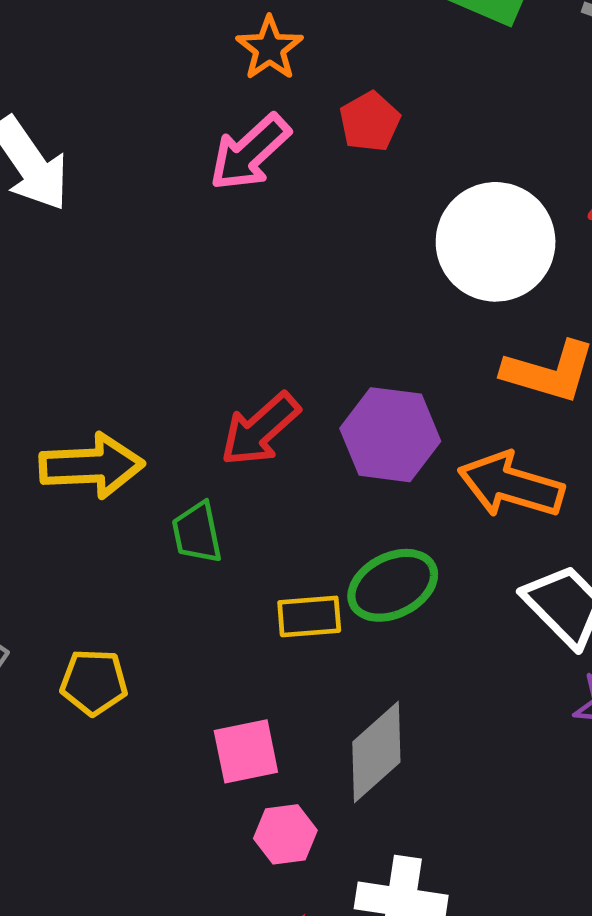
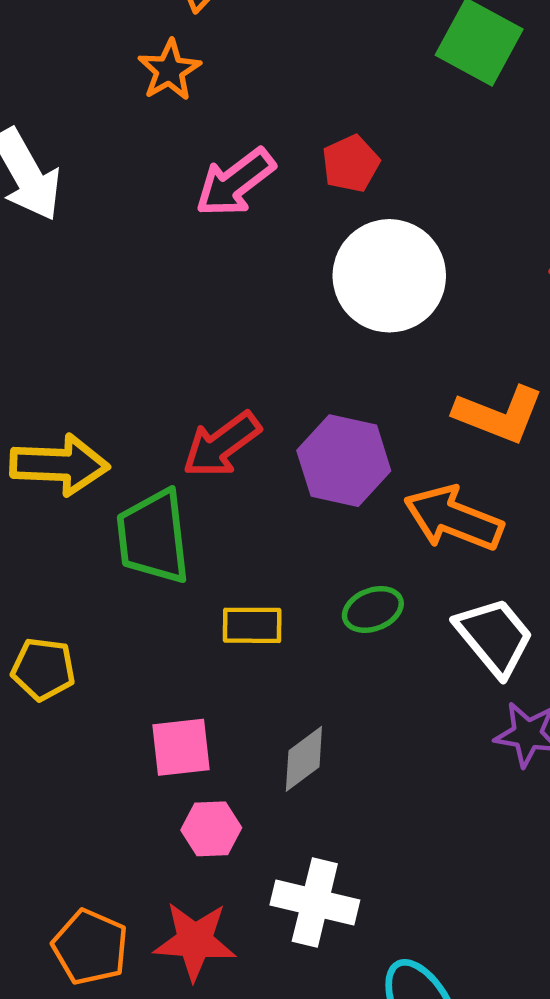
orange star: (270, 48) -> (169, 70), moved
white circle: (496, 242) -> (389, 276), moved
green trapezoid: (197, 533) -> (153, 537), size x1.6
green ellipse: (393, 585) -> (373, 609), moved, size x0.7
gray diamond: (376, 752) -> (304, 759), size x0.7

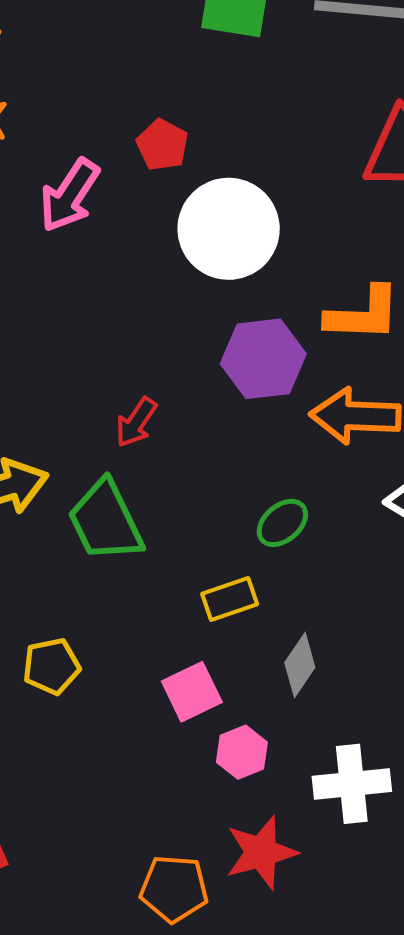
red arrow: (222, 445) -> (136, 422), size x0.7
purple hexagon: (344, 461) -> (263, 359), moved
green ellipse: (373, 609) -> (282, 523), moved
yellow rectangle: (252, 625) -> (230, 599), moved

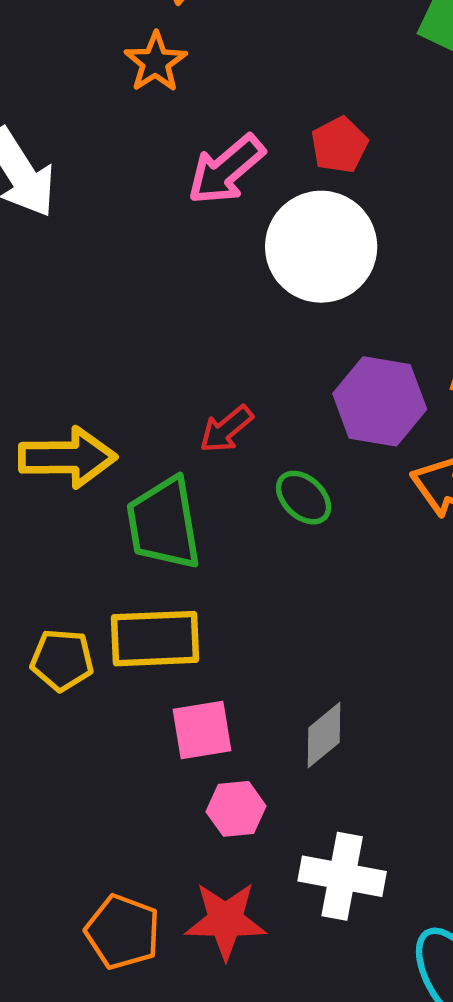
white circle: (229, 229) -> (321, 247), moved
green ellipse: (282, 523) -> (304, 498), moved, turned 68
yellow rectangle: (230, 599) -> (155, 639), moved, size x1.5

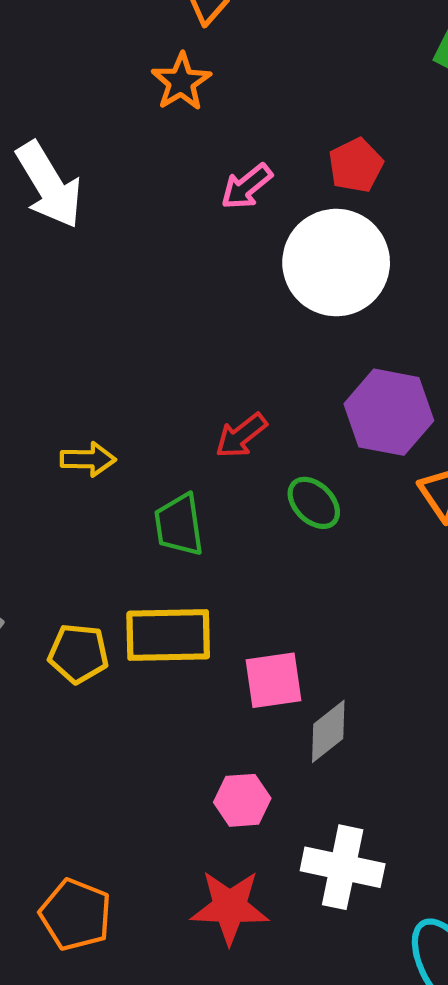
pink arrow: (226, 170) -> (247, 186), size x0.7
yellow arrow: (67, 457) -> (88, 459), size x0.6
green trapezoid: (164, 524) -> (179, 525), size x0.7
pink square: (202, 730) -> (274, 680), moved
orange pentagon: (123, 932) -> (76, 915), moved

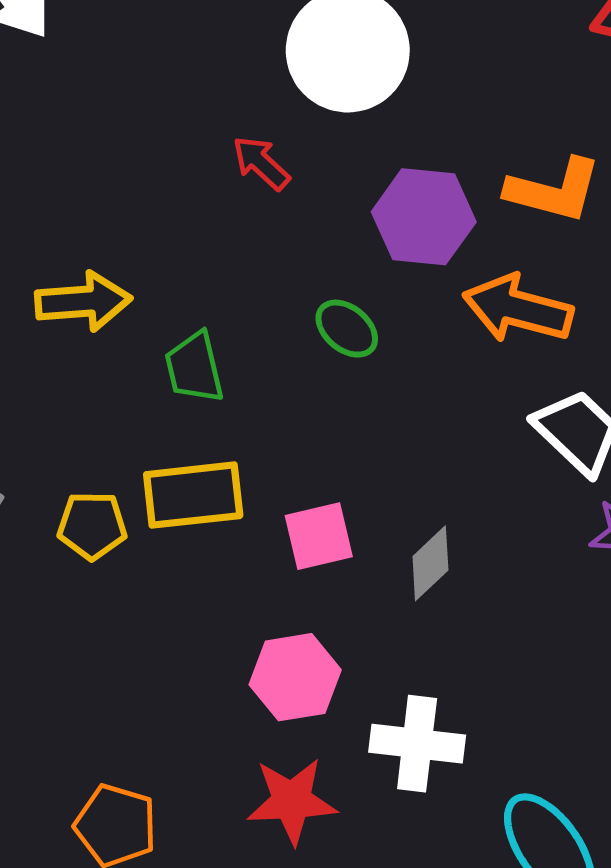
red arrow: (241, 436) -> (261, 163), moved, turned 86
yellow arrow: (88, 459) -> (83, 302), size x1.5
gray diamond: (328, 731) -> (430, 563), moved
pink hexagon: (242, 800) -> (295, 677), size x1.4

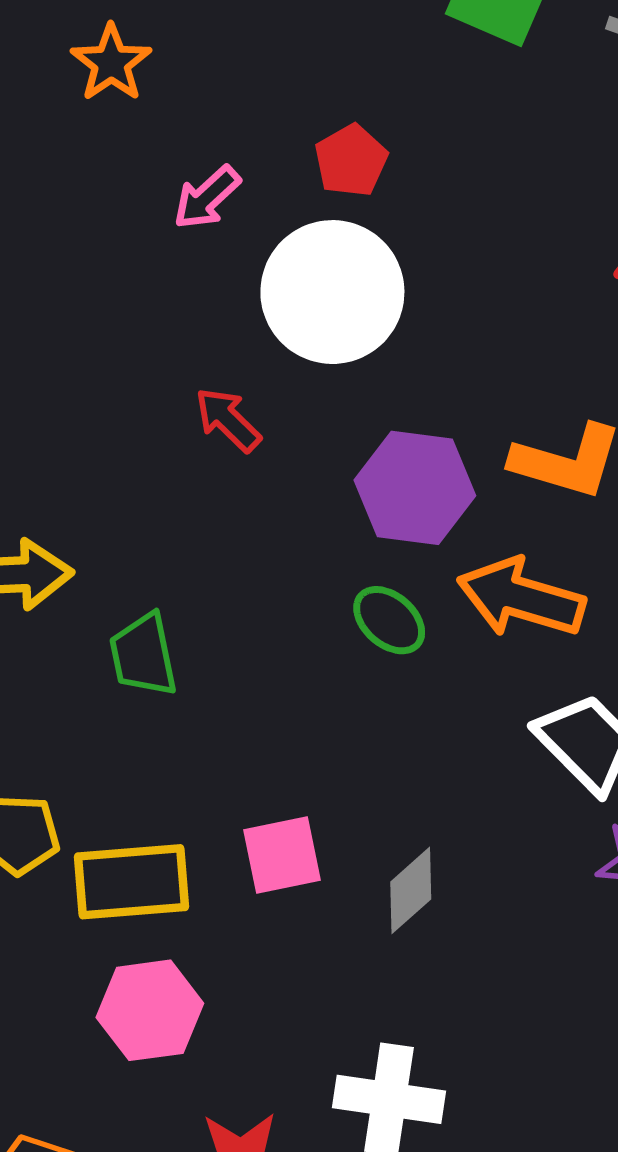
green ellipse: (347, 329) -> (389, 620), moved
yellow rectangle: (193, 495) -> (132, 882), moved
pink hexagon: (295, 677) -> (150, 1010), moved

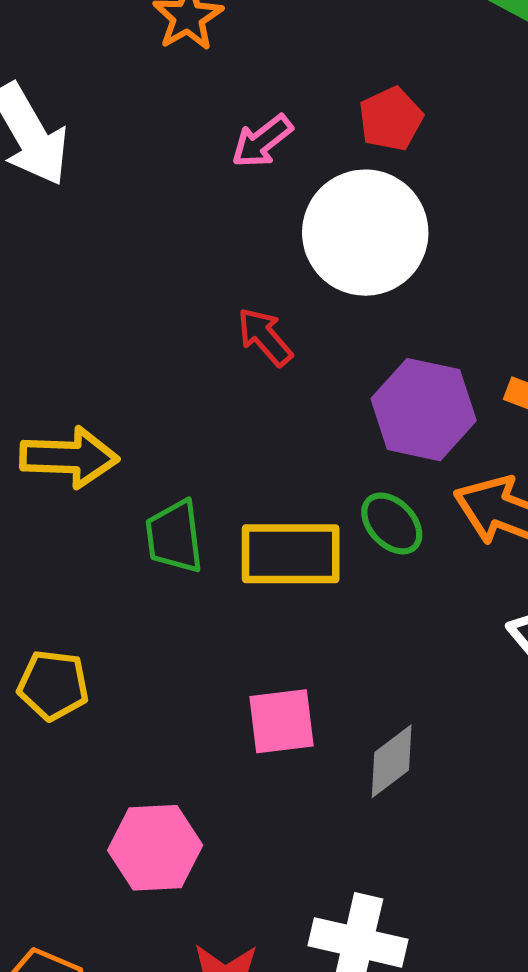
yellow rectangle: (132, 882) -> (291, 554), moved

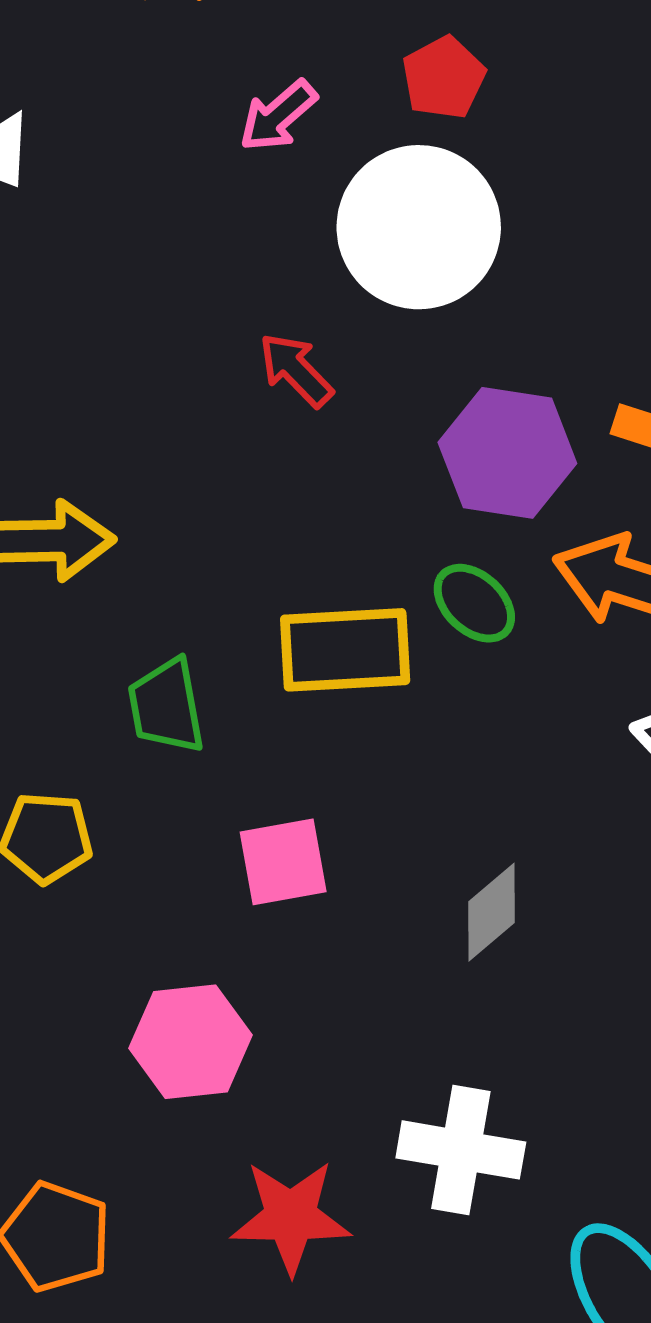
green trapezoid: (174, 537) -> (166, 706), moved
pink square: (282, 721) -> (283, 862), moved

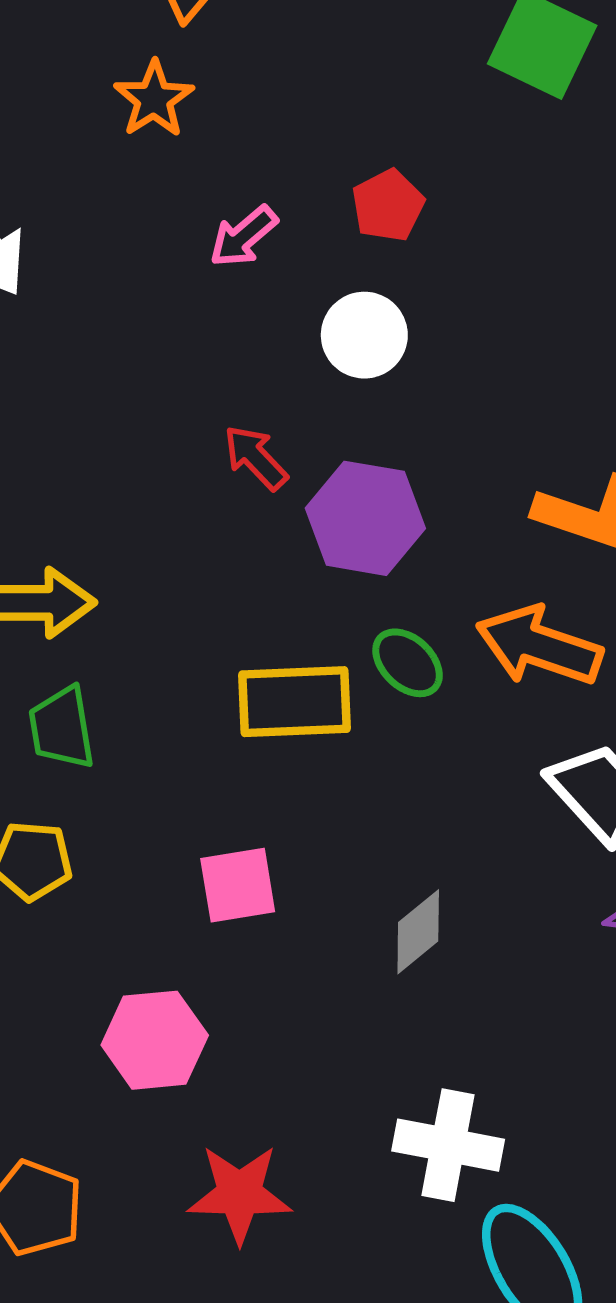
white circle: (419, 227) -> (364, 335), size x0.6
purple hexagon: (507, 453) -> (365, 518), moved
green trapezoid: (166, 706) -> (62, 728), moved
white cross: (461, 1150) -> (448, 1145), moved

